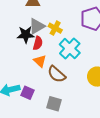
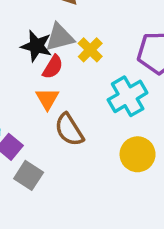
cyan cross: (70, 49) -> (128, 96), moved
gray square: (54, 104) -> (29, 175), moved

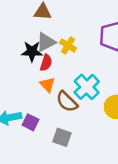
cyan cross: (128, 96) -> (87, 87), moved
gray square: (29, 175) -> (62, 137), moved

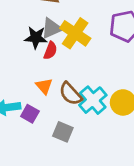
yellow cross: (68, 45) -> (75, 33), size x1.6
orange triangle: (47, 85) -> (44, 86), moved
cyan cross: (87, 87) -> (93, 100), moved

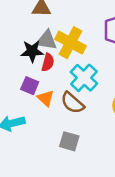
gray triangle: (51, 28) -> (47, 40), turned 40
cyan cross: (93, 100) -> (84, 78), moved
purple square: (30, 114) -> (30, 86), moved

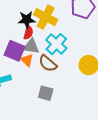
gray triangle: (47, 40) -> (31, 46), moved
black star: (32, 51) -> (27, 20), moved
purple square: (30, 86) -> (15, 51), size x1.5

